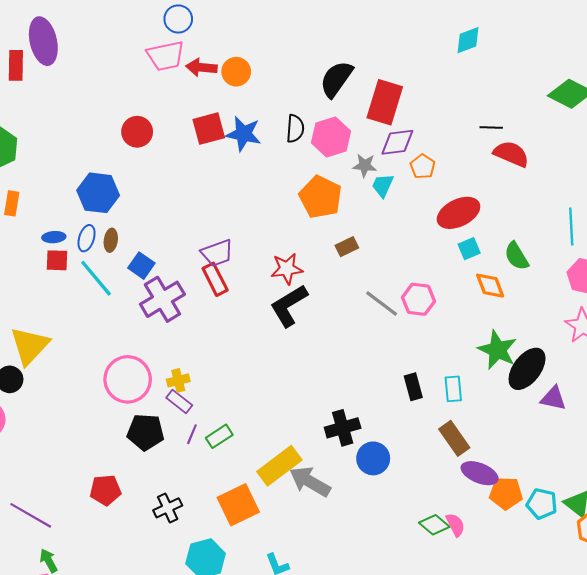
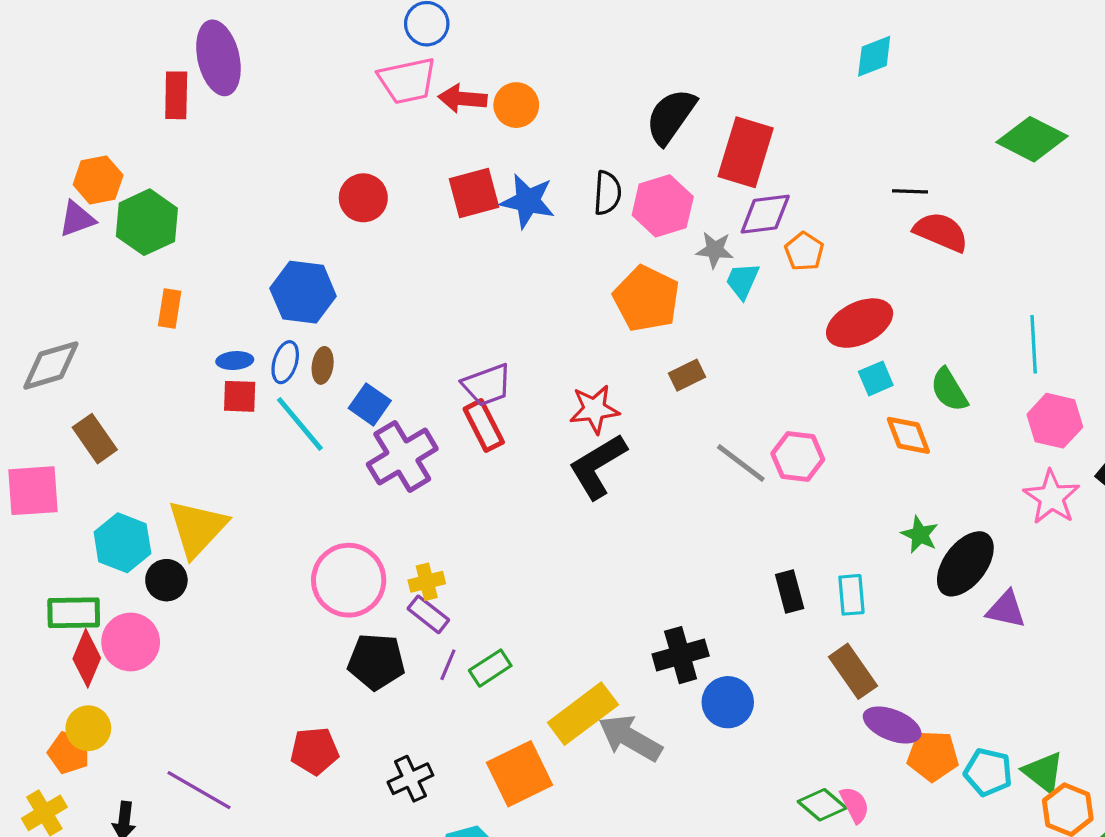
green star: (498, 350) -> (920, 535), size x0.6

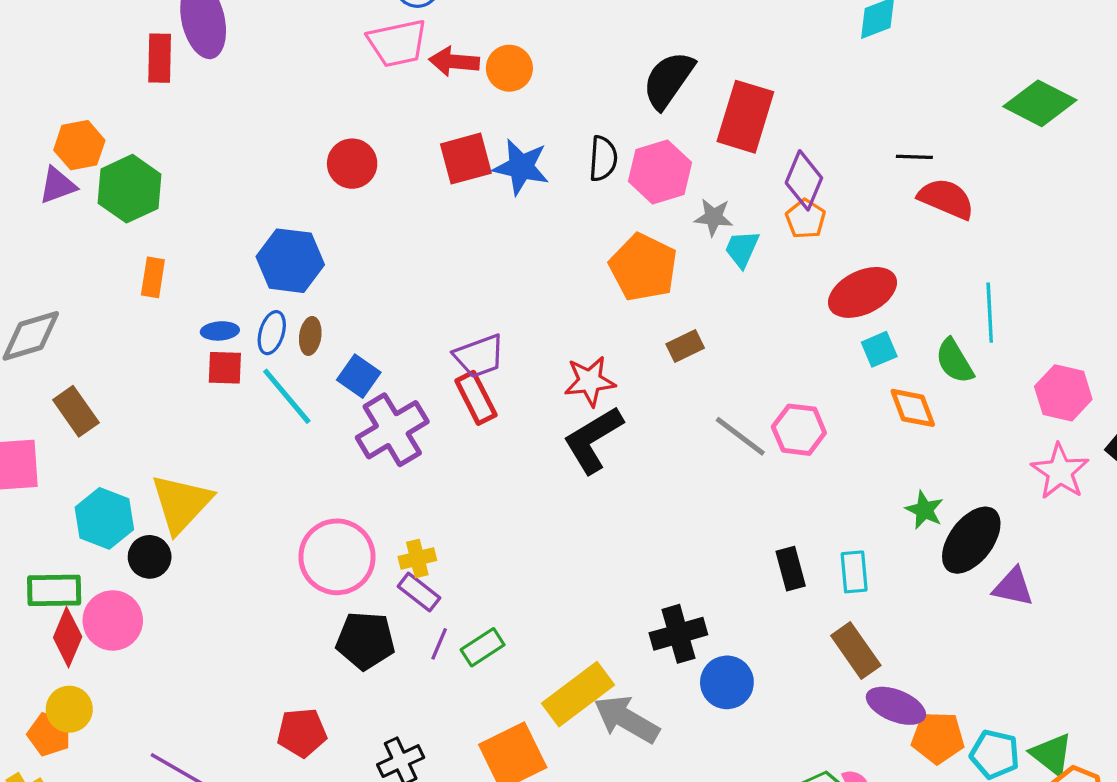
purple diamond: (765, 214) -> (804, 180), moved, turned -60
cyan line: (1034, 344) -> (990, 313), moved

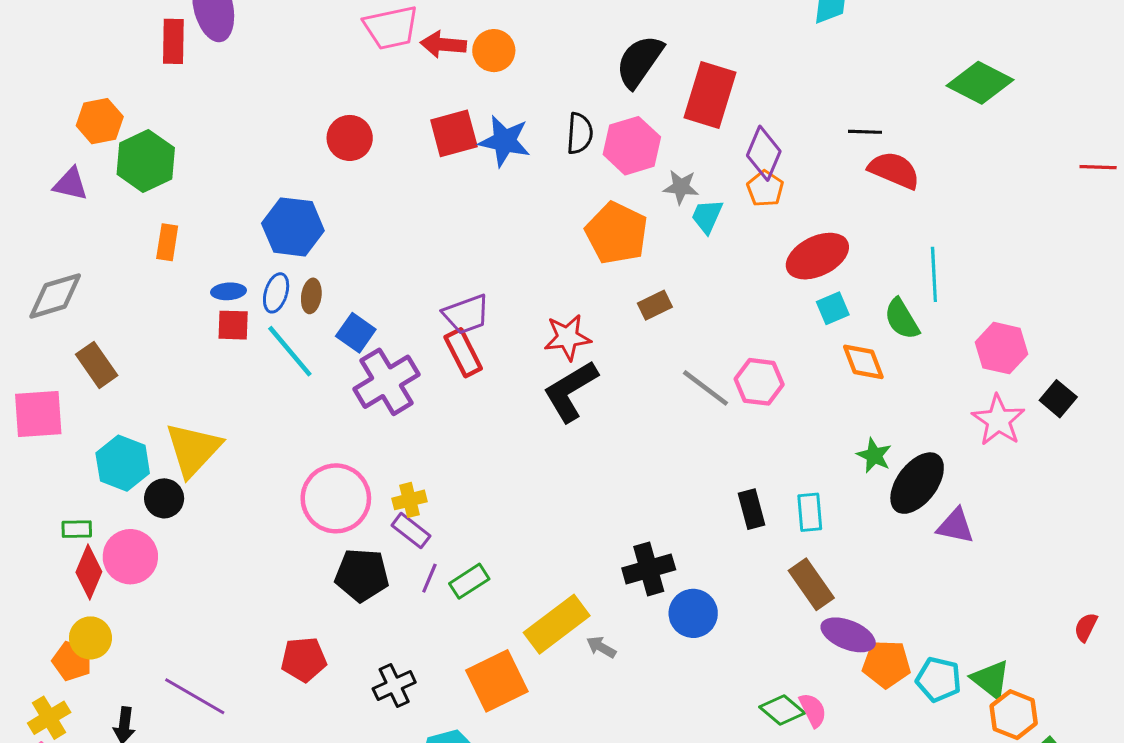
purple triangle: (58, 185) -> (71, 184), moved, turned 33
green rectangle: (54, 590) -> (77, 529), size x0.6
gray arrow: (627, 719) -> (601, 647), size x0.5

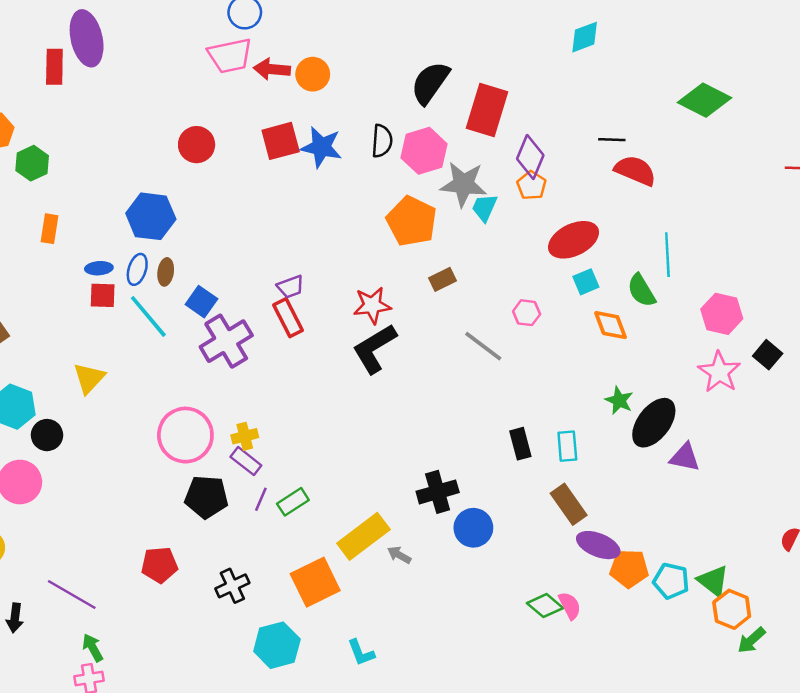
green hexagon: (146, 161) -> (32, 163), size x0.7
gray star: (681, 187) -> (464, 184), size x1.6
purple trapezoid: (466, 314) -> (290, 287), size x0.7
pink hexagon: (759, 382) -> (527, 313), moved, size x0.7
yellow triangle: (193, 449) -> (89, 378), moved, size x0.7

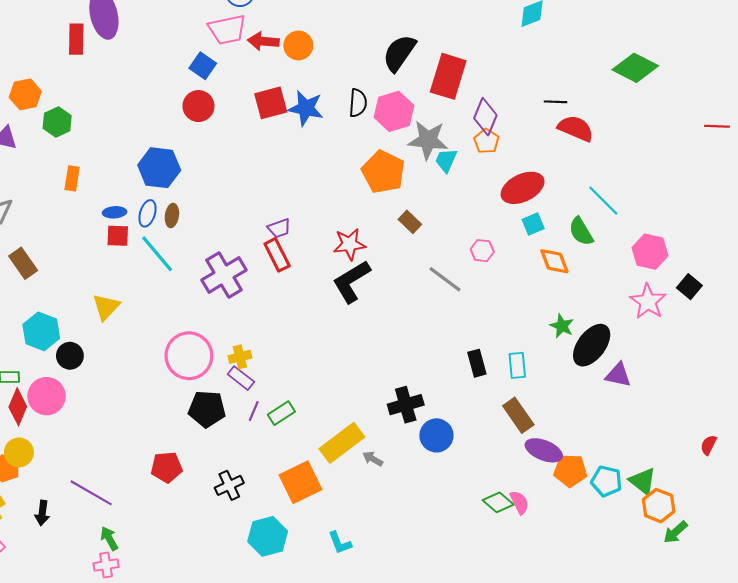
cyan line: (667, 255) -> (603, 201), turned -42
brown rectangle: (442, 279) -> (410, 222), turned 70
blue square: (201, 302) -> (203, 66), moved

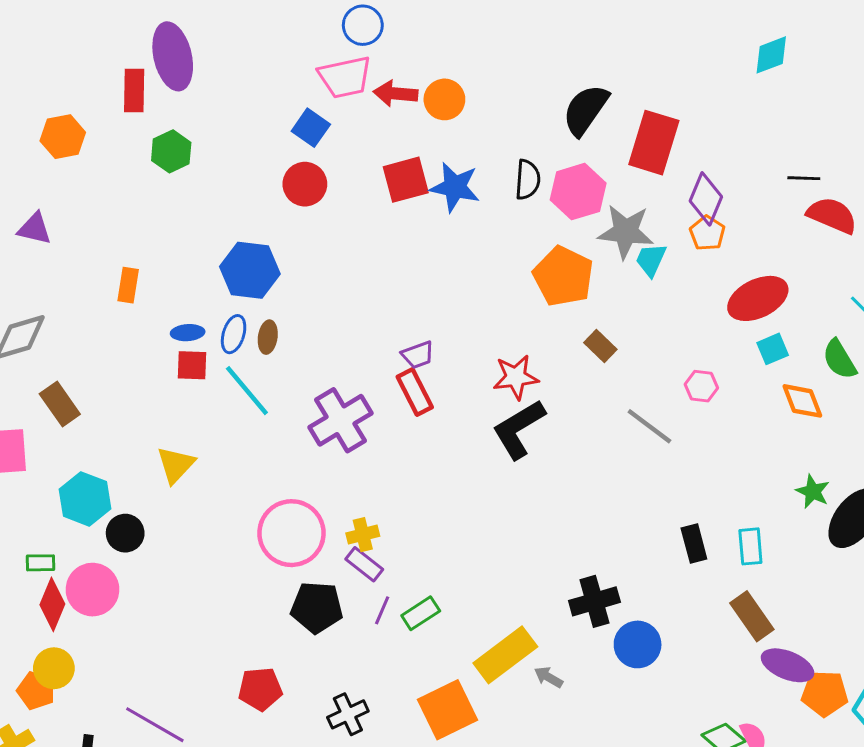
orange hexagon: (25, 94) -> (63, 137), moved
green hexagon: (57, 122) -> (171, 151), moved

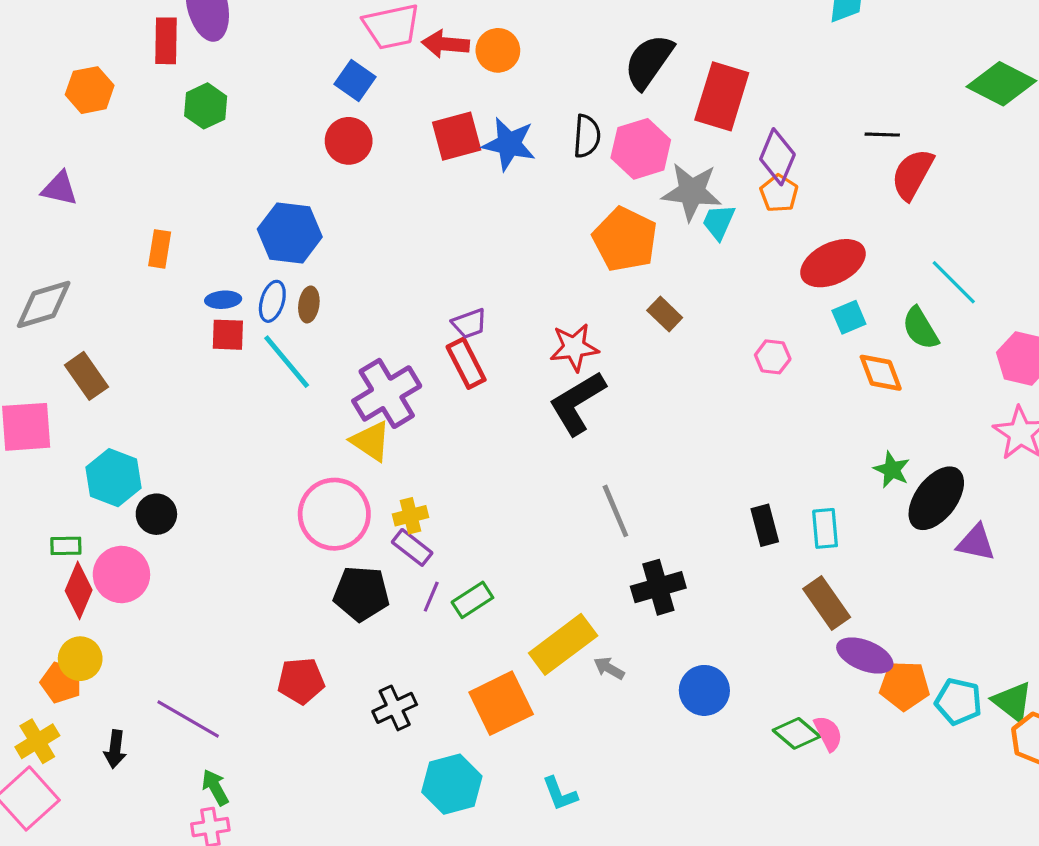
red semicircle: (832, 215) -> (912, 174), turned -84
gray line: (649, 426) -> (615, 511), moved, turned 30
yellow triangle: (176, 465) -> (371, 441), moved, turned -39
blue circle: (638, 644) -> (704, 690), moved

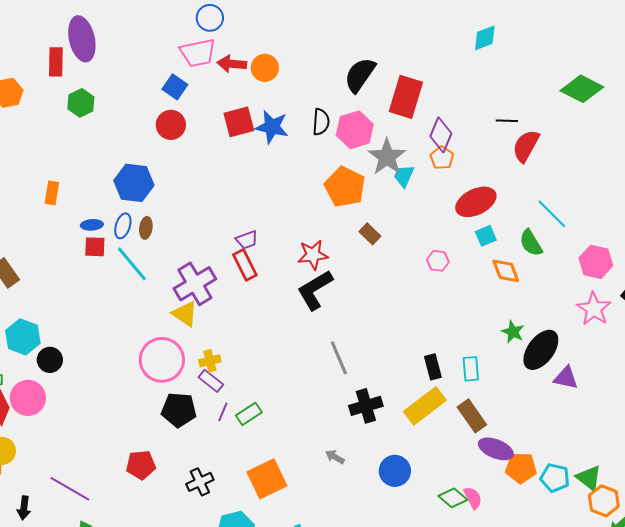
gray star: (692, 192) -> (387, 157), turned 30
yellow rectangle: (563, 644) -> (425, 406), moved

